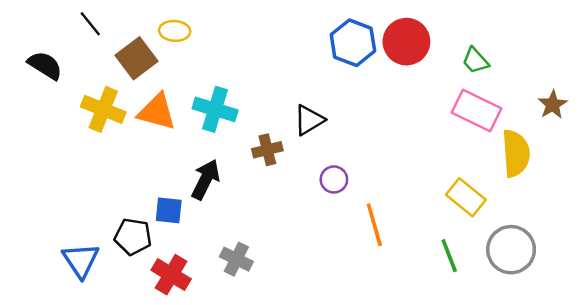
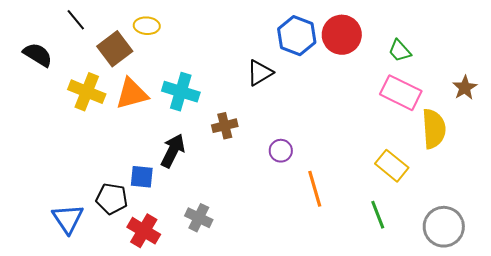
orange triangle: (157, 112) -> (132, 94), turned -30
black triangle: (309, 120) -> (260, 73), moved
gray circle: (511, 250) -> (444, 227), moved

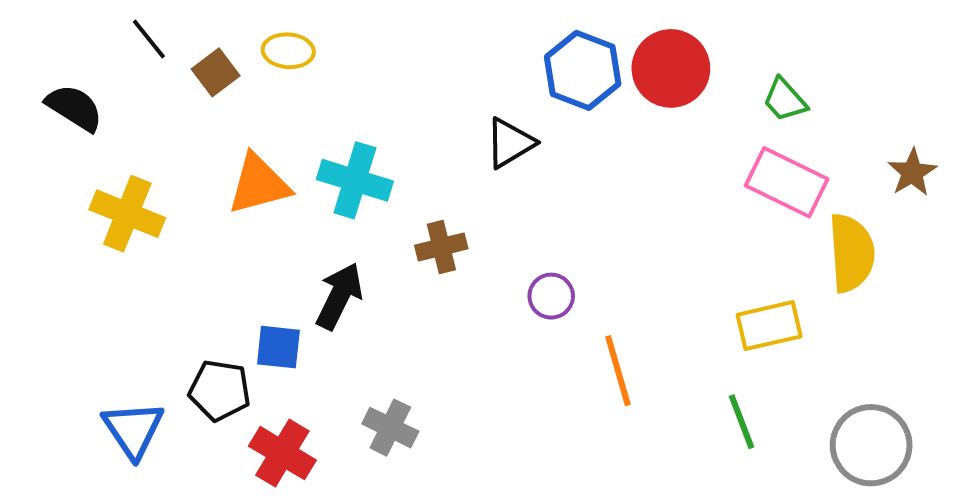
brown square: (115, 49) -> (216, 72), moved, size x0.7
yellow cross: (87, 92) -> (127, 214), moved
yellow rectangle: (392, 166) -> (769, 326), turned -52

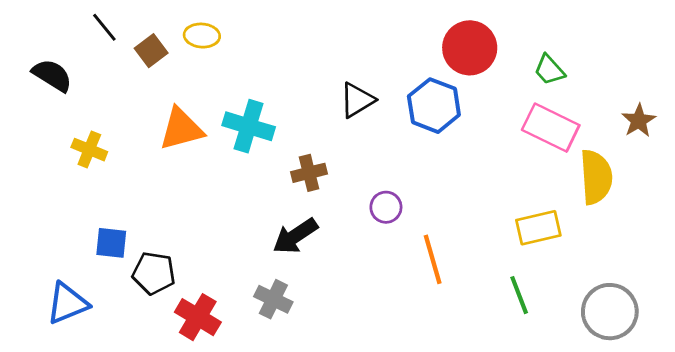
blue hexagon: (583, 70) -> (434, 106), moved
yellow cross: (127, 214) -> (89, 150), size x0.7
black arrow: (339, 296) -> (295, 236), moved, turned -150
blue square: (278, 347) -> (111, 243), moved
blue triangle: (133, 430) -> (67, 303), moved, turned 42

